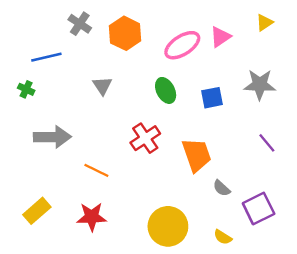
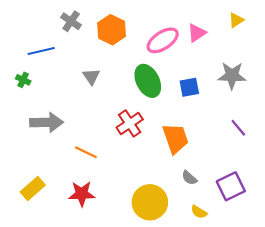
green ellipse: (166, 90) -> (148, 81), size x1.4
gray semicircle: (222, 188) -> (189, 178), moved

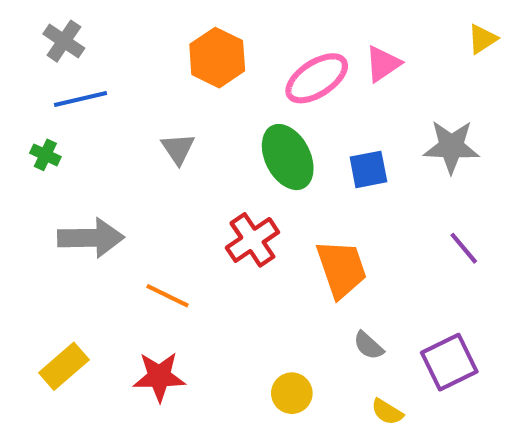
yellow triangle: (236, 20) -> (482, 39), moved
gray cross: (71, 21) -> (64, 41), moved
yellow circle: (150, 202) -> (292, 393), size x0.6

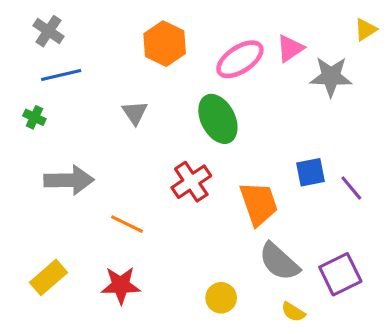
gray star: (451, 147) -> (331, 77), moved
blue square: (368, 169) -> (311, 172), moved
gray semicircle: (368, 346) -> (279, 262), size x1.8

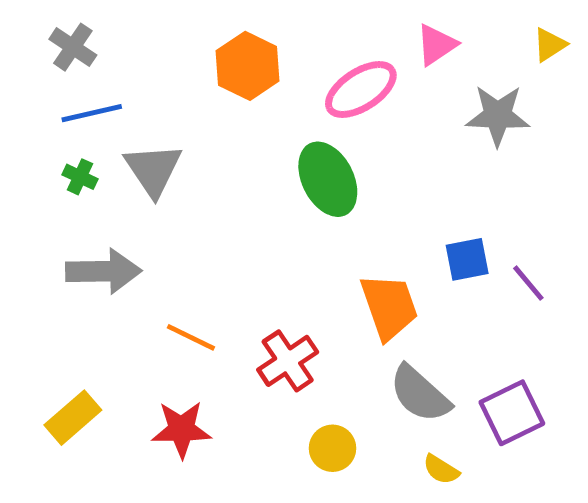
pink triangle: (290, 48) -> (436, 45), moved
gray triangle: (135, 113) -> (153, 170), moved, size x1.5
green cross: (34, 117) -> (80, 177), moved
red cross: (191, 182) -> (288, 361), moved

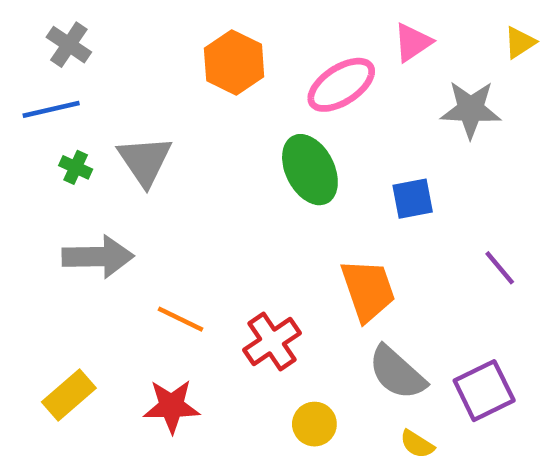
blue line: (92, 113) -> (51, 109), moved
blue square: (467, 259) -> (413, 199), moved

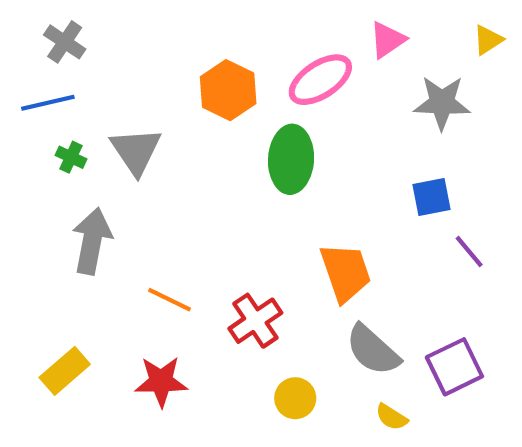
orange hexagon: (234, 62) -> (228, 90), moved
green ellipse: (310, 170) -> (291, 159), turned 30
blue square: (413, 199) -> (431, 197), moved
gray arrow: (98, 257) -> (92, 241), turned -78

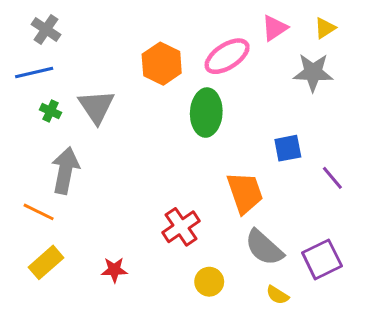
yellow triangle: (488, 40) -> (325, 28), moved
blue square: (431, 197) -> (288, 148), moved
orange line: (169, 300) -> (39, 212), moved
red star: (161, 381) -> (114, 270), size x0.7

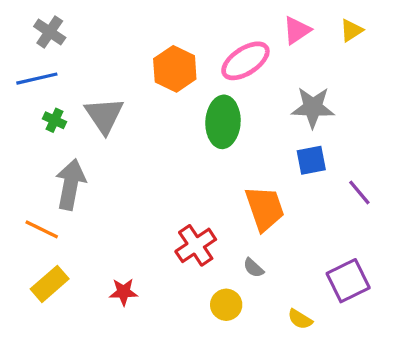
gray star: (313, 72) -> (313, 107), moved
gray semicircle: (264, 248) -> (253, 268), moved, size x0.5

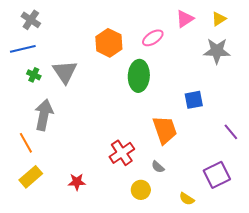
pink ellipse: (245, 61) -> (153, 38), size x0.7
gray star: (313, 107) -> (217, 51), moved
purple line: (359, 192) -> (231, 132), moved
orange line: (42, 229) -> (26, 143), turned 35

